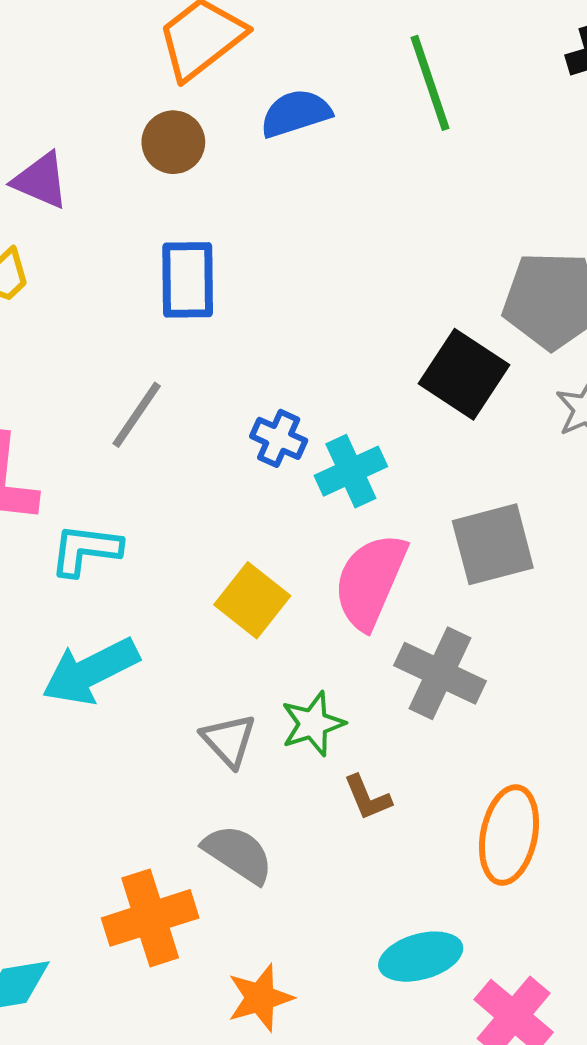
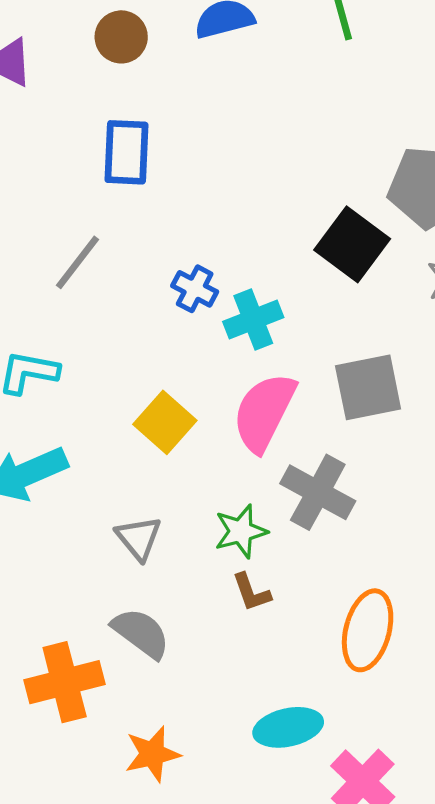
green star: (313, 724) -> (241, 531), moved

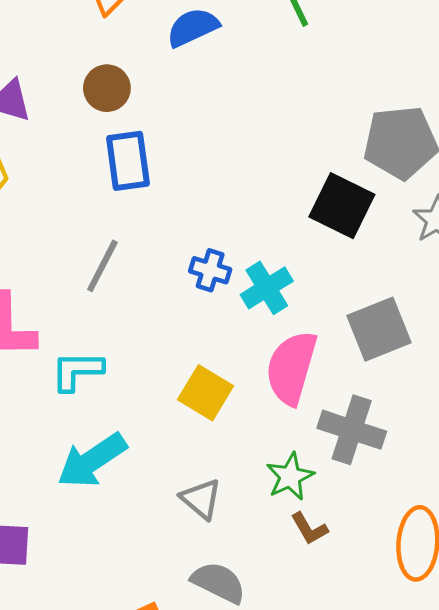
brown circle: (121, 37) -> (107, 88), moved

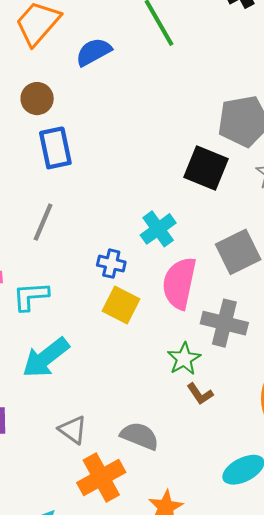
blue cross: (210, 270) -> (111, 264), moved
gray triangle: (201, 499) -> (73, 430), moved

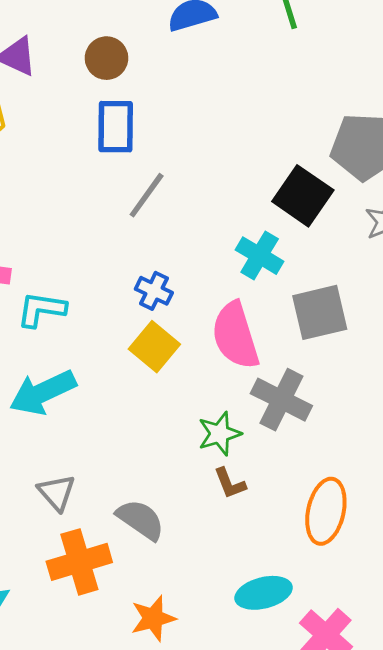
gray line: (43, 222) -> (147, 195), moved
cyan cross: (158, 229) -> (260, 256), moved, turned -36
pink semicircle: (179, 283) -> (235, 336), turned -42

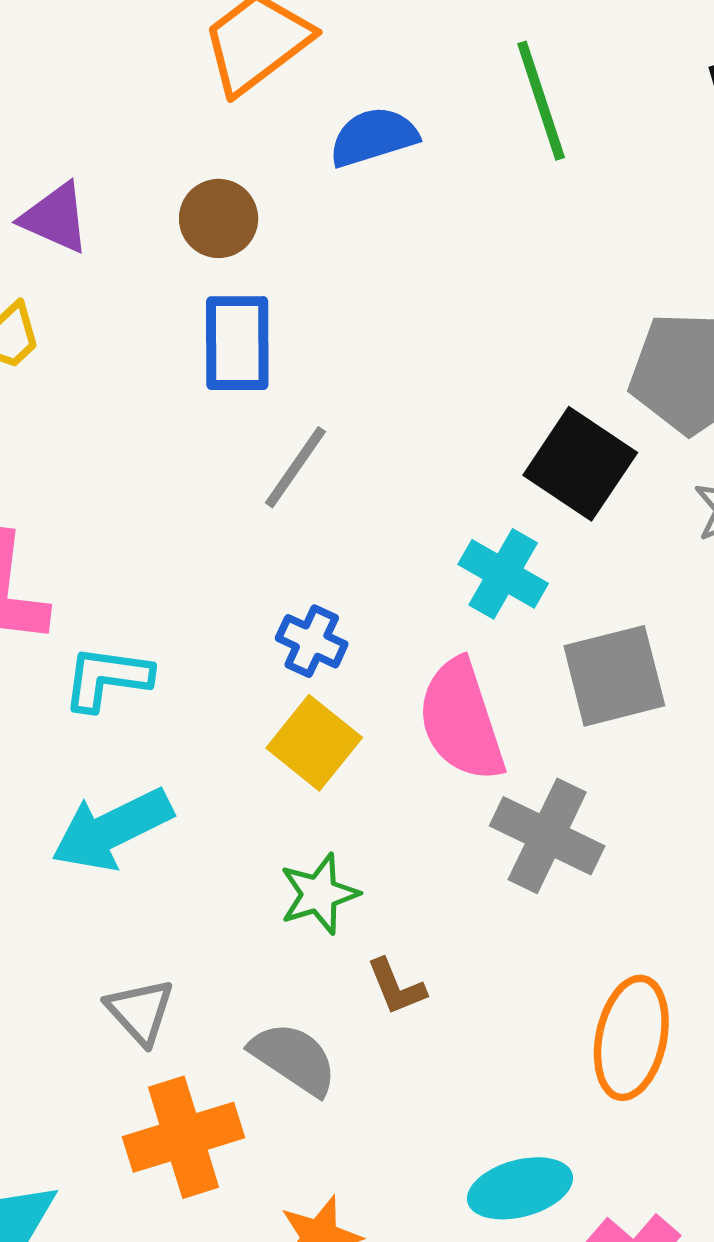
green star: (219, 434) -> (319, 894), moved
brown L-shape: (230, 483) -> (396, 987), moved

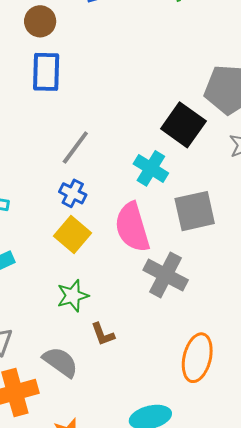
gray line: (295, 467) -> (75, 147), moved

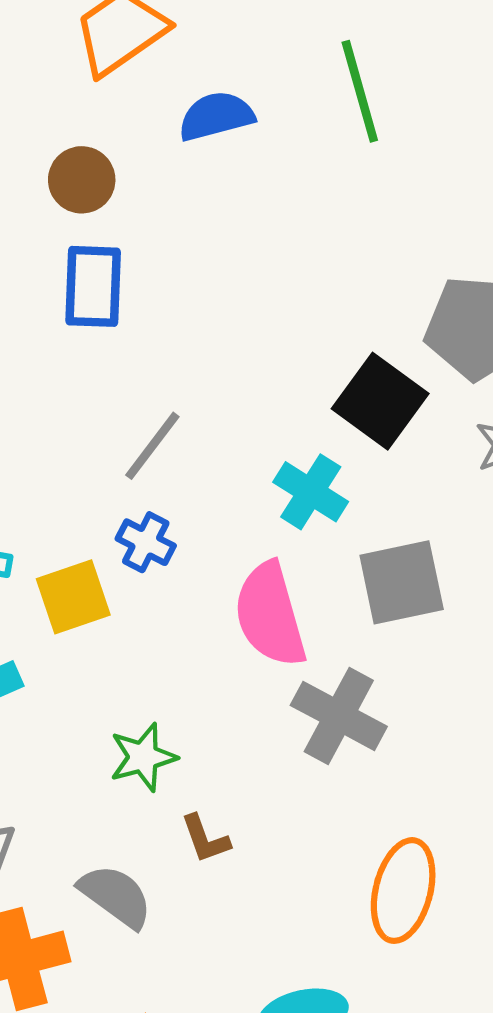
yellow square: (72, 235) -> (73, 597), moved, turned 30

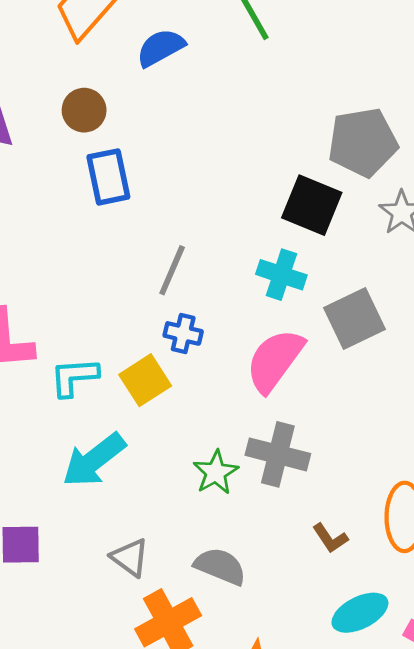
pink semicircle: (270, 615) -> (275, 360), turned 66
gray cross: (339, 716) -> (278, 454), moved
brown L-shape: (205, 839) -> (330, 538), moved

